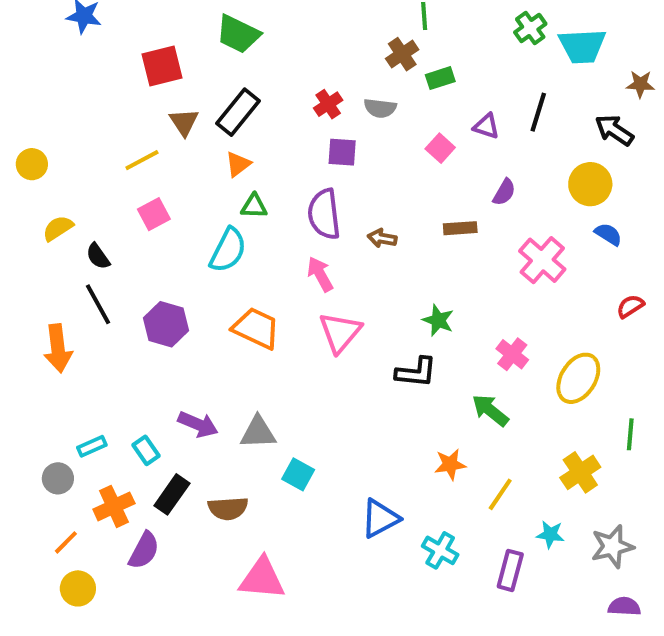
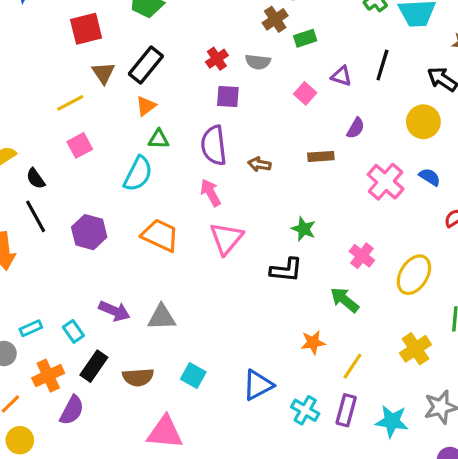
blue semicircle: (608, 234) -> (430, 177), moved
cyan square: (298, 474) -> (193, 376), moved
cyan star: (550, 534) -> (392, 421), moved, size x1.5
purple rectangle: (510, 570) -> (346, 410), moved

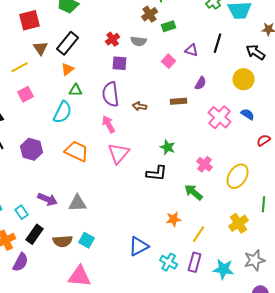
cyan square: (193, 376) -> (87, 240), moved

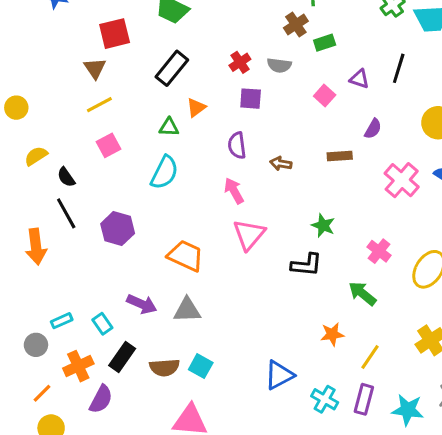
brown triangle: (41, 48) -> (95, 68), moved
orange triangle: (68, 69) -> (196, 108), moved
green triangle: (76, 90) -> (169, 127), moved
purple semicircle: (111, 94) -> (237, 145), size x0.7
orange trapezoid: (77, 151) -> (186, 256), moved

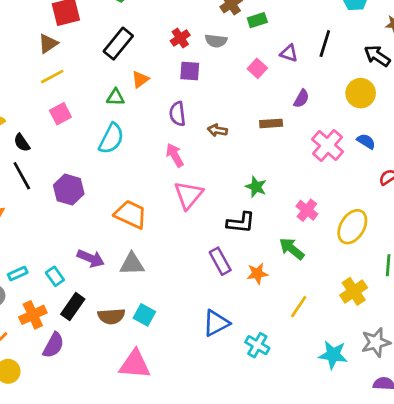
brown triangle: (95, 68) -> (48, 44), turned 30
orange star: (332, 334) -> (257, 274), moved
purple rectangle: (364, 399) -> (220, 261), moved, turned -44

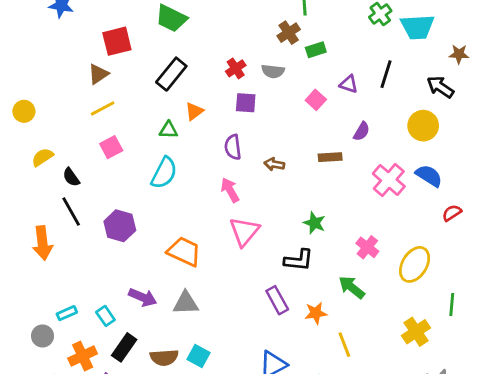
blue semicircle: (366, 141) -> (429, 176), size x1.4
yellow line: (299, 307) -> (344, 345), moved, turned -55

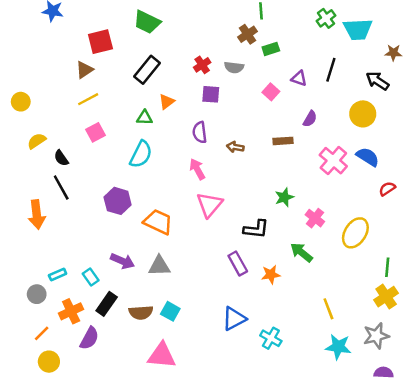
green star: (314, 223) -> (284, 197), moved, turned 30
purple hexagon: (120, 226) -> (118, 201), moved
yellow cross: (416, 332) -> (386, 297), moved
yellow line: (344, 345) -> (328, 309), moved

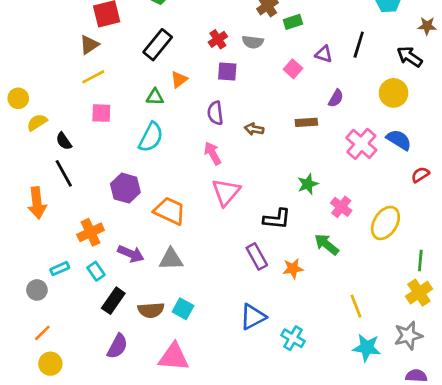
yellow circle: (21, 102) -> (18, 98), moved
pink square: (96, 132) -> (101, 113), turned 30
orange cross: (71, 311) -> (91, 232), moved
purple semicircle: (89, 338) -> (117, 346), moved

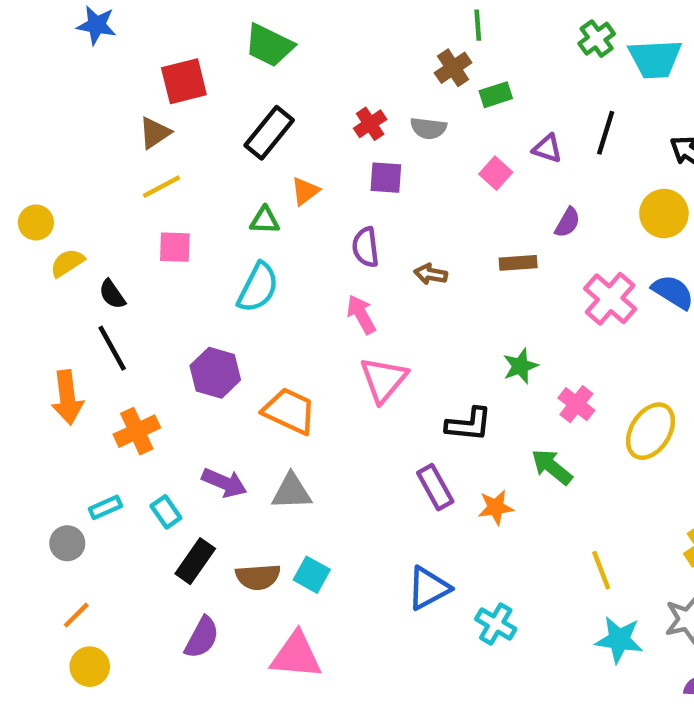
orange cross: (91, 232) -> (137, 431), moved

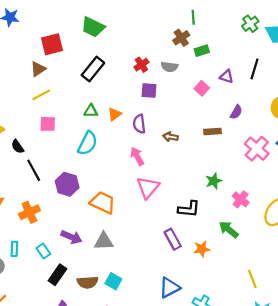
orange triangle: (305, 191) -> (114, 114), moved
black line: (112, 348) -> (34, 170), moved
cyan rectangle: (105, 507) -> (14, 249), turned -64

